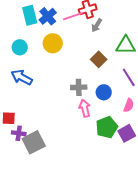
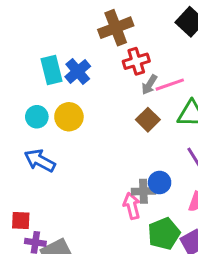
pink line: (73, 16) -> (170, 85), moved
yellow circle: (53, 43) -> (69, 117), moved
brown square: (99, 59) -> (148, 120), moved
gray cross: (79, 87) -> (143, 191), moved

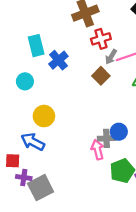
blue cross: (78, 71) -> (58, 60), moved
yellow circle: (69, 117) -> (44, 116), moved
brown square: (148, 120) -> (101, 76), moved
blue arrow: (40, 161) -> (33, 142), moved

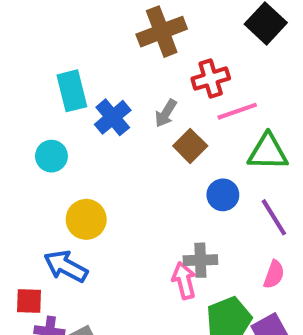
red cross: (101, 39) -> (211, 79), moved
gray arrow: (111, 57) -> (166, 113), moved
blue circle: (119, 132) -> (223, 195), moved

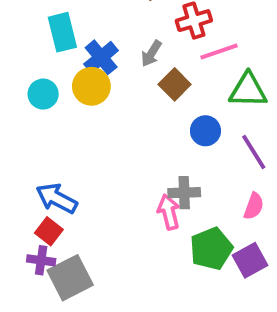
yellow circle: (86, 219) -> (91, 86), moved
red square: (29, 301) -> (49, 231), moved, turned 36

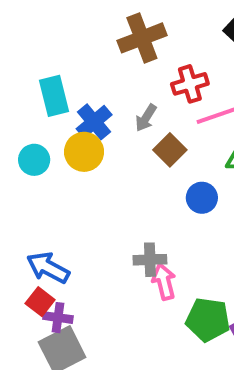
gray cross: (184, 193) -> (150, 260), moved
green pentagon: (211, 249) -> (208, 320), turned 30
purple cross: (41, 260) -> (58, 318), moved

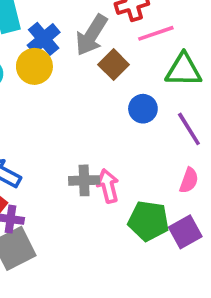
gray arrow: (146, 118) -> (91, 35), size x1.6
gray cross: (150, 260) -> (84, 180), moved

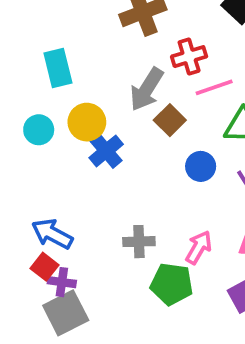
blue cross: (44, 39) -> (106, 151), moved
pink arrow: (108, 186) -> (199, 247), moved, turned 44
green pentagon: (148, 221) -> (172, 284), moved

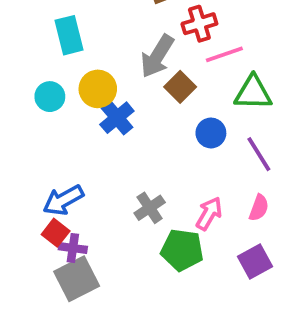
blue arrow: (52, 234) -> (63, 200), turned -57
gray cross: (139, 242) -> (150, 208), turned -32

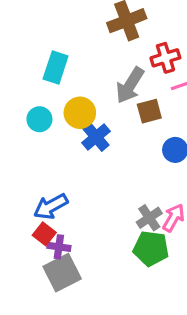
cyan rectangle: (69, 35) -> (56, 68), turned 32
brown square: (180, 87) -> (149, 111), turned 30
gray cross: (150, 208) -> (149, 218), moved

